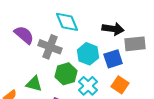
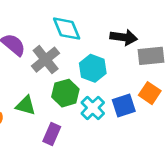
gray cross: (50, 47) -> (46, 60), turned 30
blue square: (113, 59) -> (124, 105), moved
orange square: (120, 85) -> (150, 93), moved

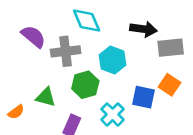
gray cross: (46, 60) -> (66, 51), turned 32
blue square: (124, 105) -> (143, 97), turned 30
cyan cross: (93, 108) -> (113, 114), moved

